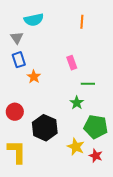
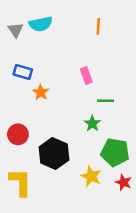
gray triangle: (17, 38) -> (16, 30), moved
blue rectangle: (19, 60) -> (23, 72), turned -56
red star: (96, 156) -> (123, 182), moved

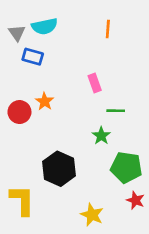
blue rectangle: (23, 72) -> (33, 57), moved
red circle: (18, 134) -> (19, 112), moved
yellow star: (91, 176) -> (92, 215), moved

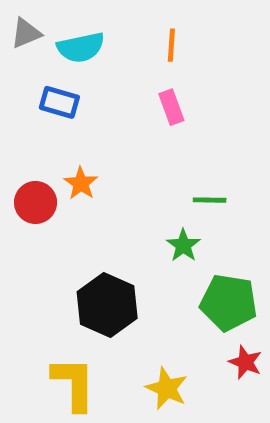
orange line: (108, 29) -> (171, 45), moved
gray triangle: (17, 33) -> (26, 33), moved, turned 42
pink rectangle: (95, 83) -> (171, 107), moved
yellow L-shape: (22, 200) -> (74, 384), moved

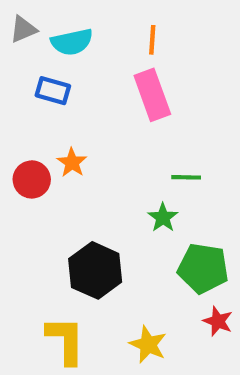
pink rectangle: (171, 107) -> (152, 95), size x1.6

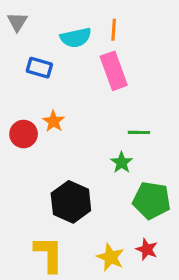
gray triangle: (23, 29) -> (17, 22), turned -35
cyan semicircle: (72, 42) -> (76, 38), moved
red star: (218, 321) -> (147, 249), moved

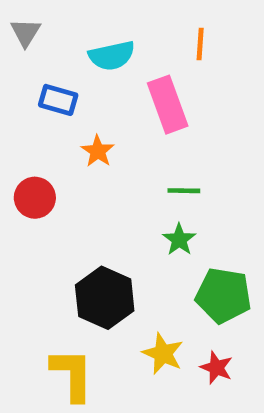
orange line: (114, 30) -> (200, 44), moved
orange star: (54, 121) -> (98, 151), moved
green line: (139, 132) -> (184, 191), moved
yellow star: (110, 257) -> (163, 354), moved

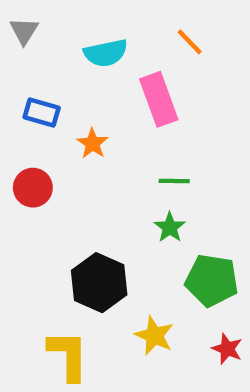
orange line: (200, 44) -> (190, 42), turned -48
blue rectangle: (58, 100) -> (42, 113), moved
red star: (216, 368) -> (227, 349), moved

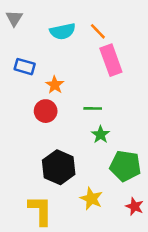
orange line: (190, 42) -> (98, 31), moved
pink rectangle: (159, 99) -> (111, 60), moved
green line: (174, 181) -> (93, 108), moved
red circle: (33, 188) -> (46, 111), moved

